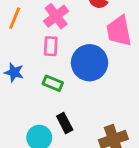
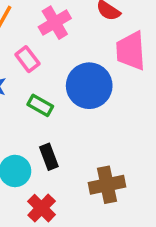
pink rectangle: (51, 46) -> (27, 59), moved, turned -48

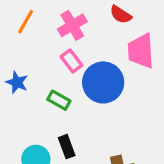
pink rectangle: (27, 59) -> (71, 61), moved

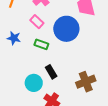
pink rectangle: (71, 61) -> (37, 22), moved

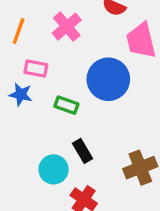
pink rectangle: (37, 22) -> (36, 69), moved, turned -32

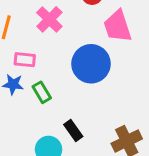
green rectangle: (66, 105) -> (42, 92), moved, turned 45

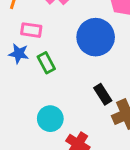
black rectangle: (73, 131) -> (103, 94), moved

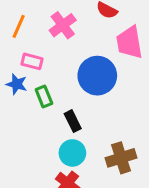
black rectangle: (103, 94) -> (73, 121), moved
cyan circle: (50, 119) -> (72, 153), moved

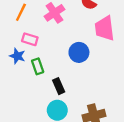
blue circle: (97, 76) -> (79, 52), size x0.7

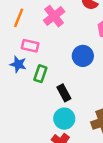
green rectangle: (38, 66) -> (40, 74), turned 42

